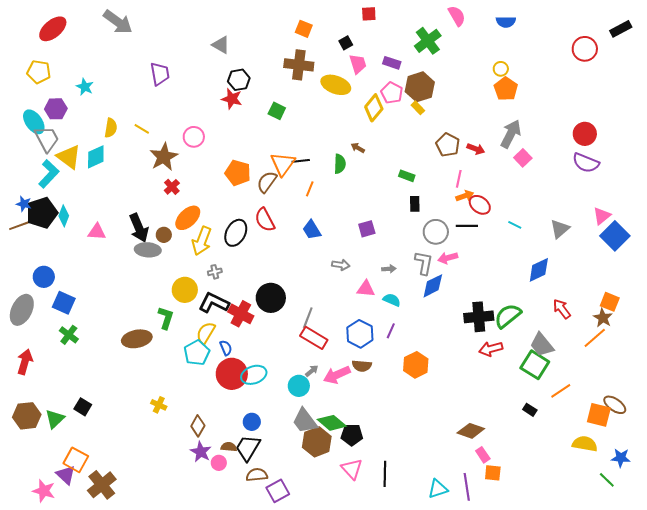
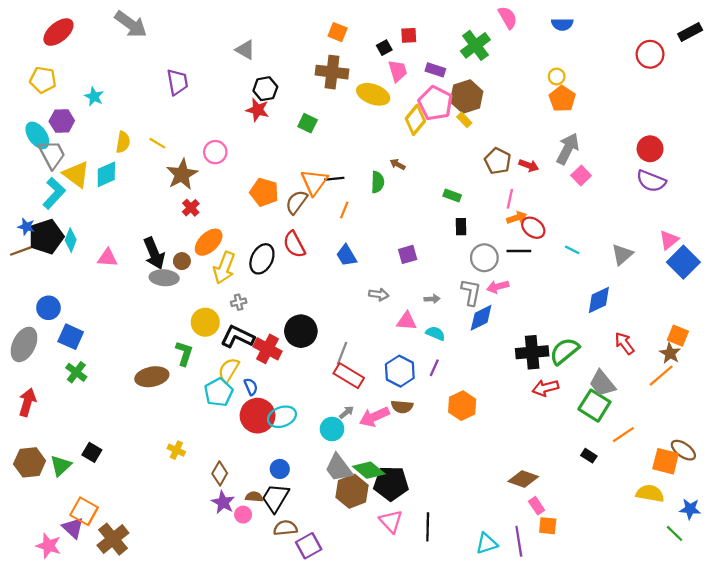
red square: (369, 14) -> (409, 35), moved
pink pentagon: (392, 93) -> (435, 103), size x1.4
black pentagon: (352, 435) -> (391, 483), size x1.4

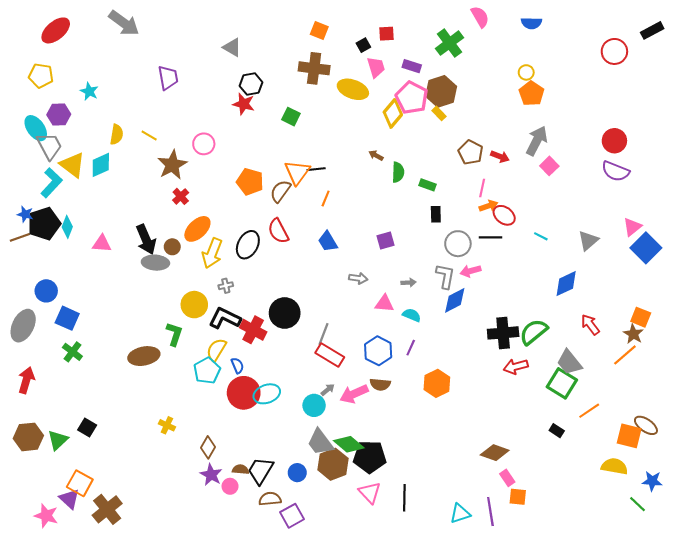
green semicircle: (378, 182) -> (398, 172), moved
blue circle: (280, 469) -> (297, 473), moved

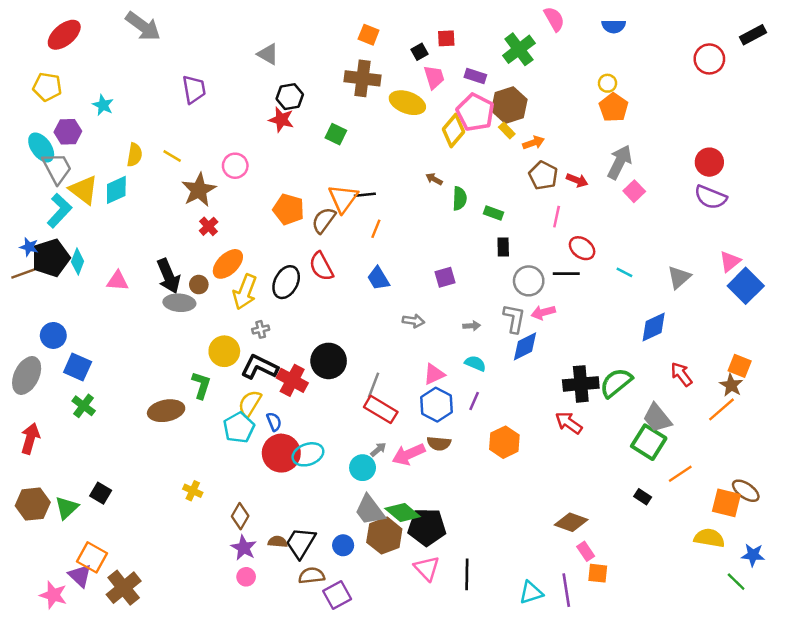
orange arrow: (488, 206) -> (534, 143), moved
pink triangle: (384, 304) -> (434, 374), moved, turned -30
red arrow: (516, 367) -> (569, 423), moved, turned 50
pink circle: (230, 486) -> (246, 577), moved

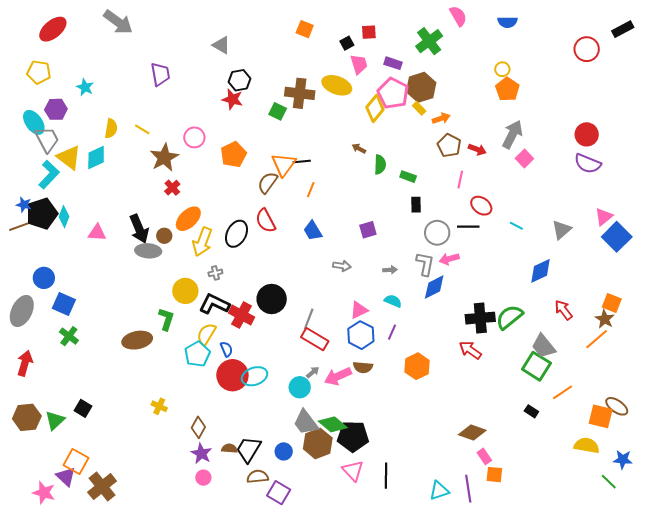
brown cross: (363, 78) -> (300, 93), moved
orange pentagon: (289, 209) -> (233, 154), moved, turned 30
purple square: (337, 595) -> (279, 493), turned -30

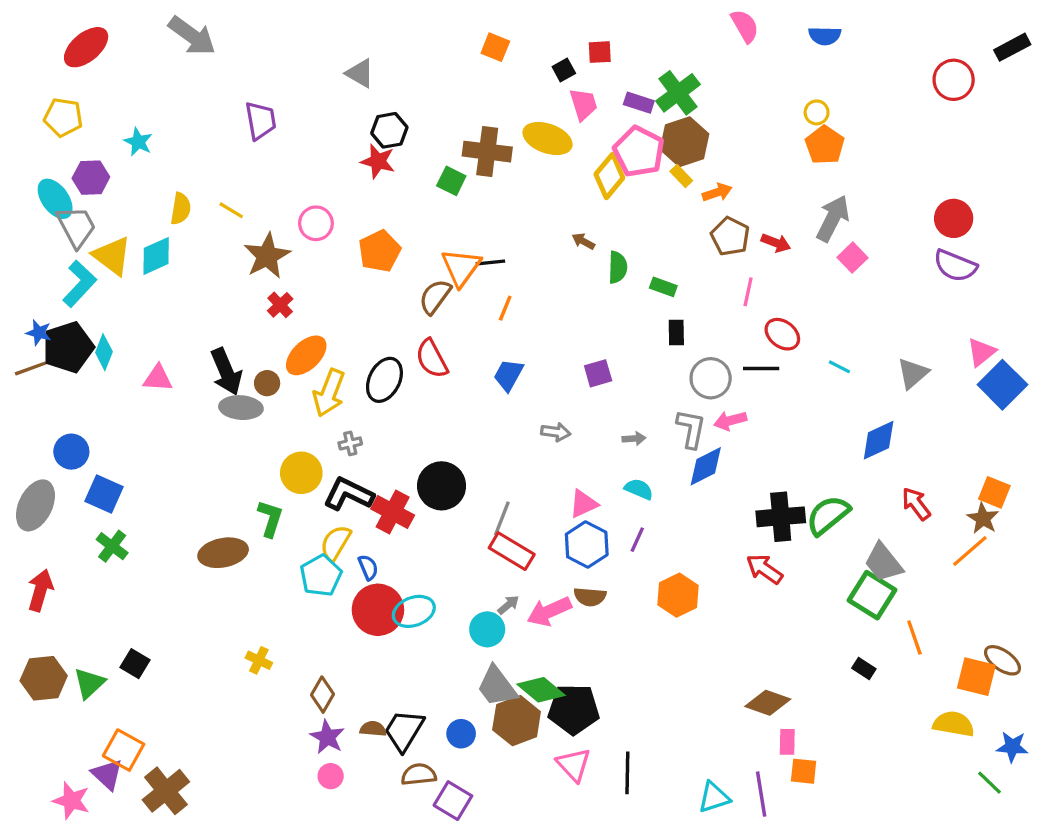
green cross: (429, 41) -> (678, 93), moved
blue trapezoid: (313, 231) -> (508, 375), turned 60
orange line: (563, 392) -> (914, 637), turned -75
pink rectangle: (484, 456) -> (787, 742), turned 35

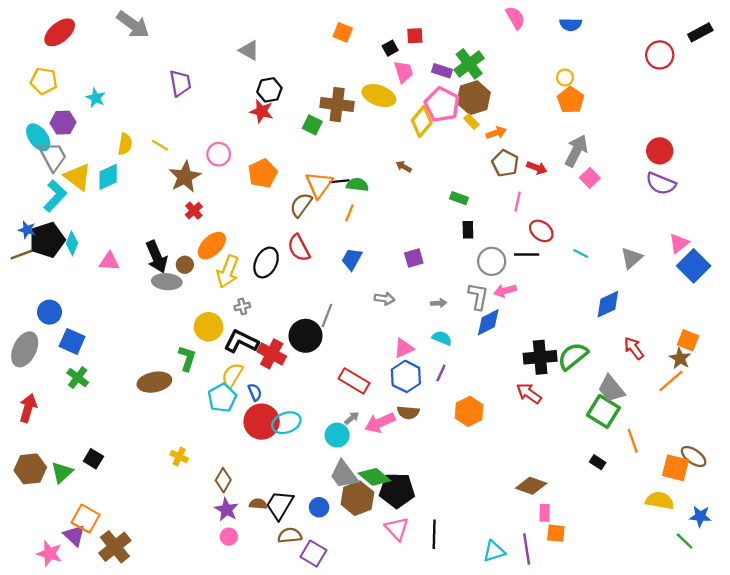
green semicircle: (618, 267) -> (357, 185), moved, turned -85
gray line: (502, 518) -> (327, 316), moved

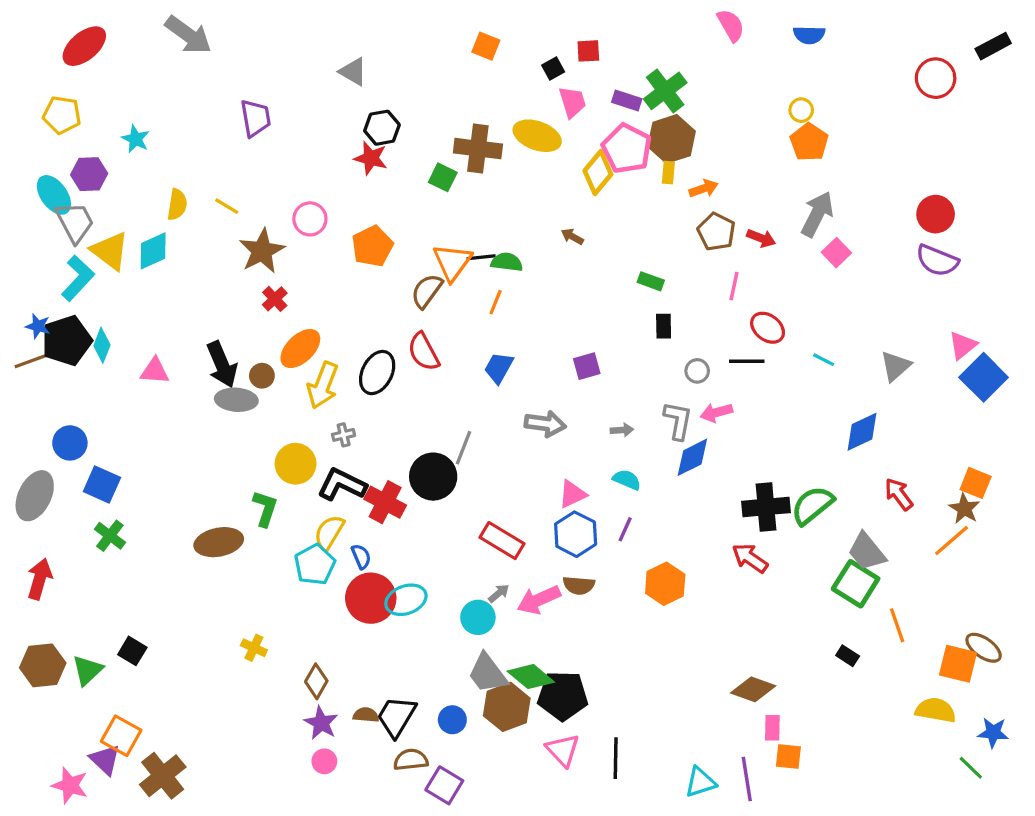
yellow rectangle: (471, 121) -> (668, 173), turned 49
gray circle: (492, 261) -> (697, 371), size x0.6
gray arrow: (384, 299) -> (545, 424), size x1.4

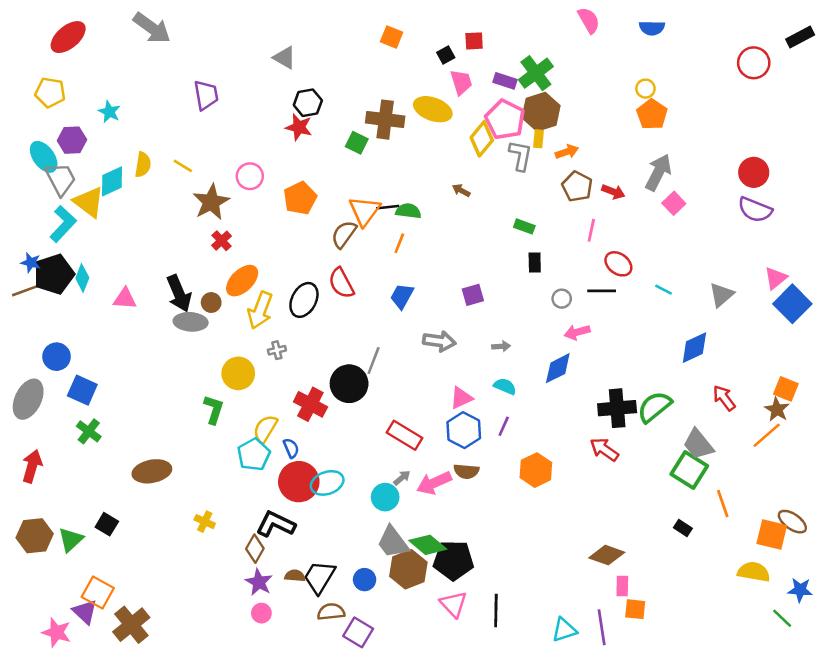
cyan diamond: (153, 251) -> (112, 181), moved
gray L-shape: (678, 421) -> (520, 156), moved
black L-shape: (342, 485) -> (276, 524), moved
brown ellipse: (219, 542) -> (152, 471), moved

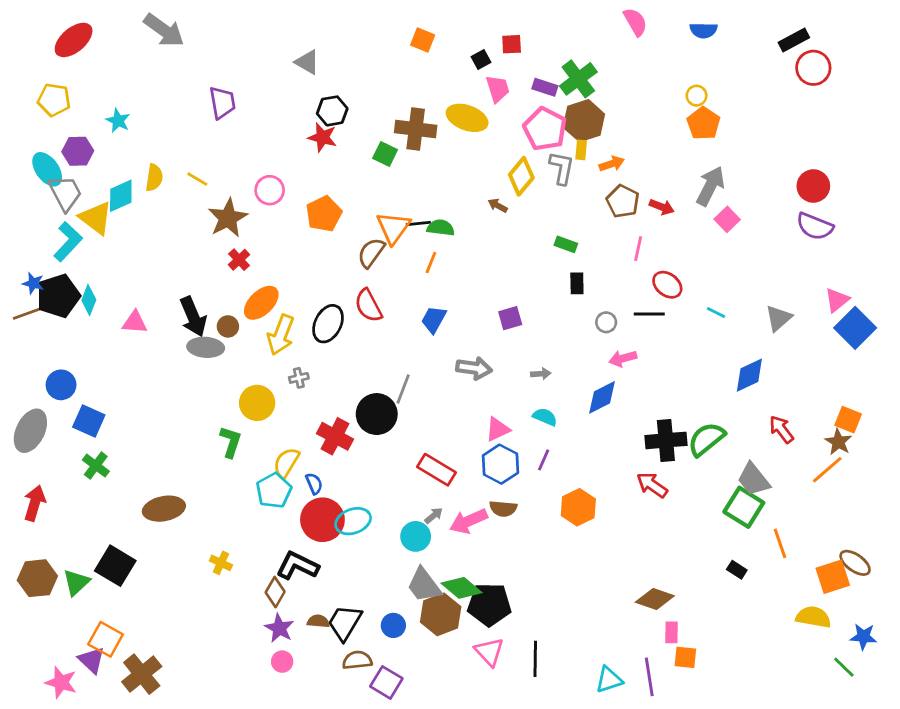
black rectangle: (800, 37) -> (794, 40), moved
yellow diamond: (482, 139) -> (521, 176), moved
black square: (107, 524) -> (115, 566), size x1.6
orange square: (772, 534) -> (833, 577), turned -32

